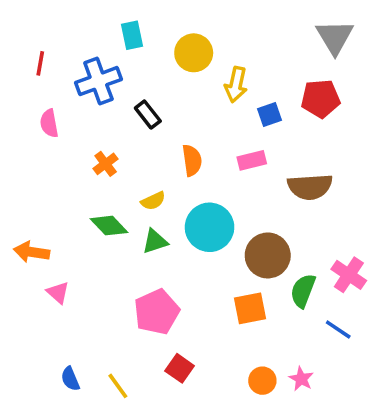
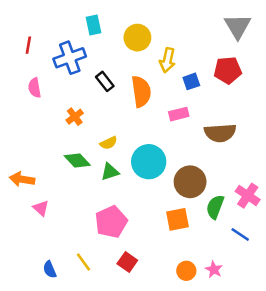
orange semicircle: (192, 160) -> (141, 92), moved, size x1.4
yellow line: (118, 386) -> (83, 262), moved

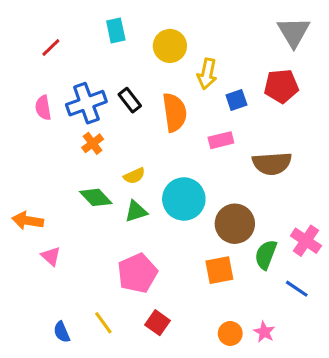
red line: (28, 45) -> (51, 47), moved, turned 36
blue cross: (70, 58) -> (86, 103), moved

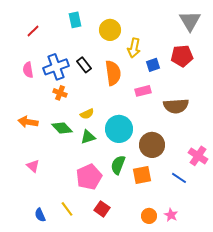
orange cross: (93, 143) -> (60, 93), turned -32
orange arrow: (28, 221) -> (28, 122), moved
green semicircle: (266, 255) -> (118, 165), moved
blue line: (297, 289) -> (179, 178), moved

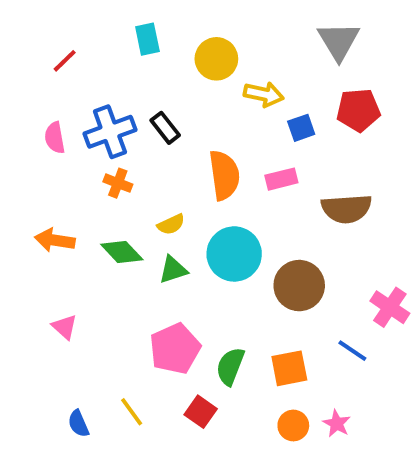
gray triangle: (190, 21) -> (339, 41), moved
yellow arrow: (134, 48) -> (264, 94), turned -90
orange semicircle: (113, 73) -> (224, 175), moved
green semicircle: (118, 165) -> (230, 366), moved
orange square: (142, 175) -> (289, 368), moved

